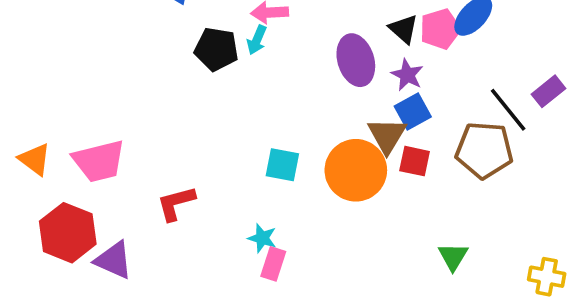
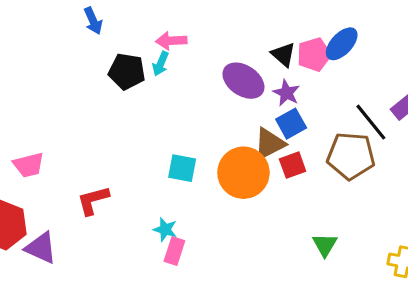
purple ellipse: (356, 60) -> (243, 81), turned -39
brown triangle: (387, 135) -> (270, 144), turned 32
pink trapezoid: (99, 161) -> (29, 165), size x0.7
red square: (415, 161) -> (293, 165), turned -32

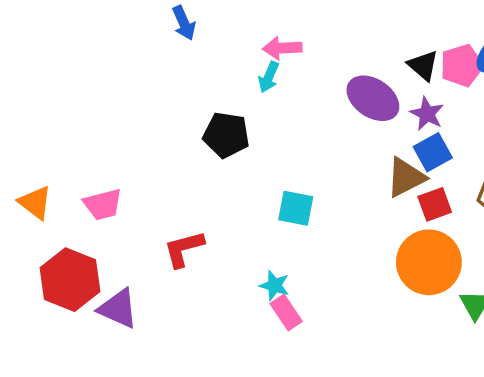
black pentagon: (127, 71) -> (226, 135), moved
orange circle: (243, 173) -> (429, 262), moved
pink rectangle: (174, 251) -> (286, 312), turned -52

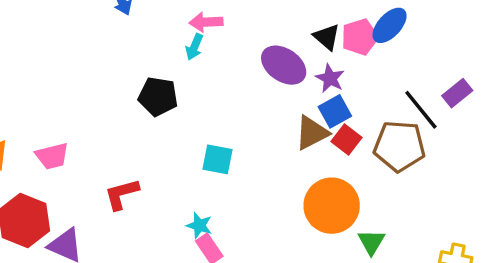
red square: (435, 204) -> (347, 139), moved, turned -32

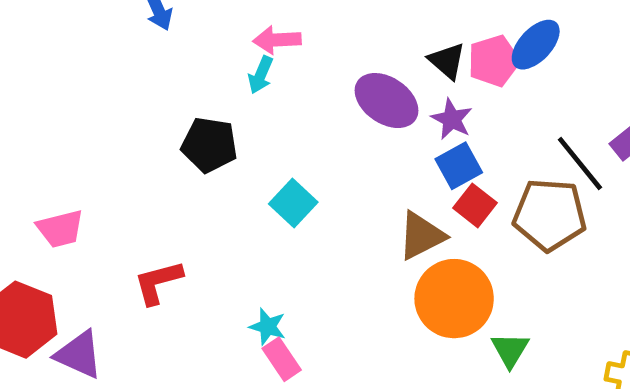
brown triangle: (312, 133) -> (421, 236), moved
cyan square: (218, 159) -> (293, 203), moved, turned 32

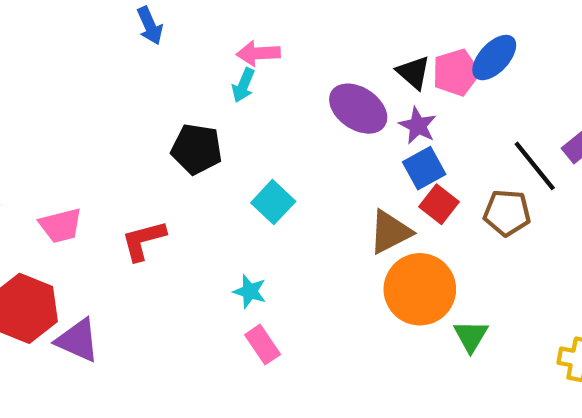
brown pentagon: (550, 215) -> (507, 213), size x0.7
red L-shape: (158, 282) -> (143, 240), moved
cyan star: (268, 327) -> (250, 291), moved

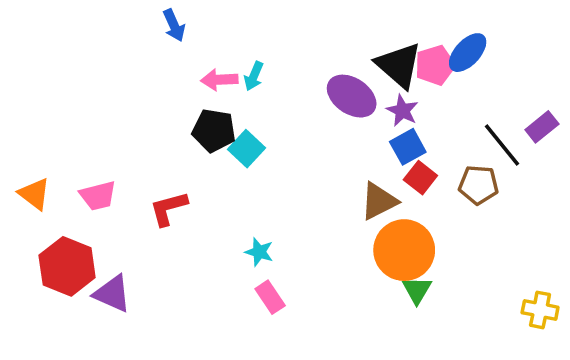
pink arrow: (258, 53) -> (219, 80), moved
black triangle: (413, 72) -> (399, 65), size x1.6
cyan square: (273, 202) -> (246, 149), moved
green triangle: (471, 336) -> (417, 290), moved

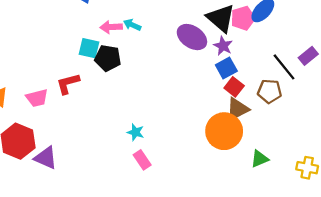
cyan arrow: (254, 76) -> (132, 25), turned 91
cyan square: (246, 149) -> (89, 48), moved, turned -30
brown triangle: (379, 201) -> (237, 109), moved
red L-shape: (169, 208) -> (68, 84), moved
green triangle: (417, 290) -> (260, 159), moved, turned 36

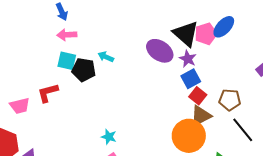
cyan arrow: (132, 25) -> (106, 57), moved
pink arrow: (111, 27) -> (67, 35), moved
black line: (284, 67) -> (243, 130), moved

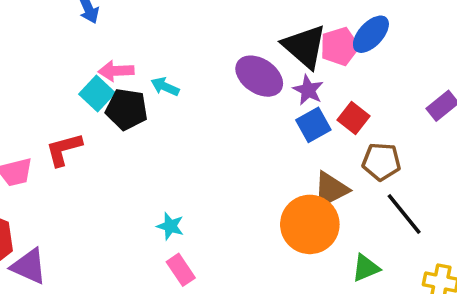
pink arrow: (67, 35) -> (116, 71), moved
cyan square: (67, 61) -> (97, 94), turned 30
red square: (198, 96) -> (353, 118), moved

